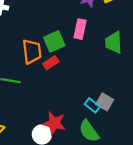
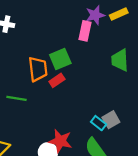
pink rectangle: (80, 29) -> (85, 31), moved
gray square: (105, 102) -> (111, 120), turned 30

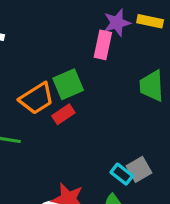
yellow rectangle: (119, 14) -> (150, 21), turned 36
orange trapezoid: (38, 69) -> (37, 98), turned 65

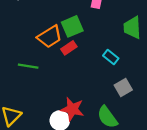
cyan rectangle: (122, 174) -> (111, 57), moved

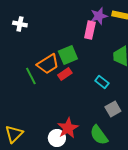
green line: (28, 66) -> (31, 76), moved, turned 54
red star: (72, 109) -> (68, 128), turned 30

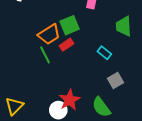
green line: (31, 76) -> (45, 55), moved

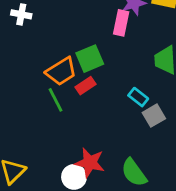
gray square: (116, 80) -> (154, 116), moved
red star: (70, 100) -> (90, 163), turned -30

